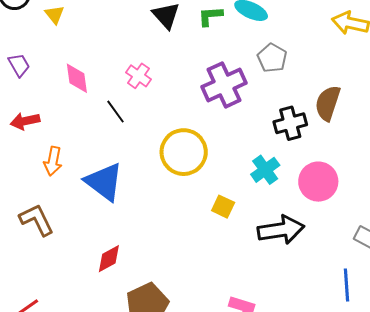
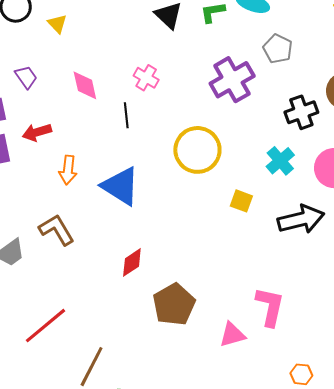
black line: (116, 112) -> (126, 115), turned 35

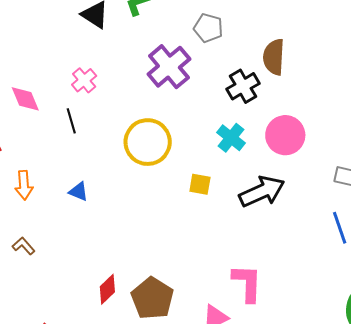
pink cross: (146, 78) -> (84, 80), turned 30
blue triangle: (121, 186) -> (79, 192), size x0.5
brown L-shape: (57, 230) -> (24, 246), size x0.6
red diamond: (132, 262) -> (107, 289), moved

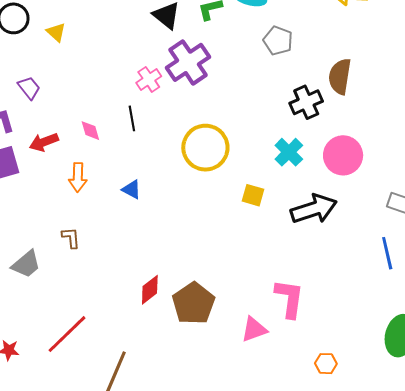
purple cross: (169, 67) -> (188, 62), moved
pink diamond: (25, 99) -> (90, 131), moved, size x0.7
brown L-shape: (24, 246) -> (71, 238), turned 30

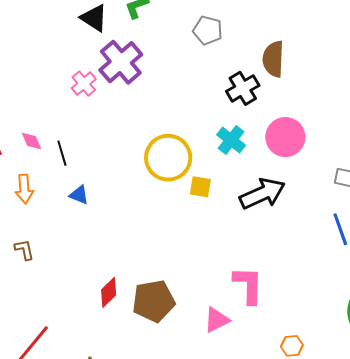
black line: (132, 118) -> (62, 153), moved
yellow circle: (205, 148) -> (168, 158), moved
brown pentagon: (194, 303) -> (154, 301), turned 30

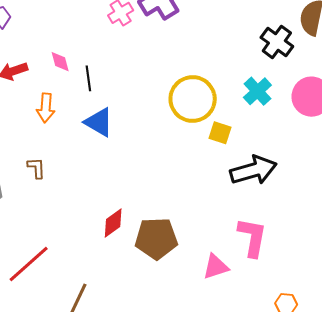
black cross: (243, 88) -> (277, 42), turned -32
black arrow: (262, 194) -> (253, 170), moved
blue triangle: (79, 195) -> (99, 122), size x1.5

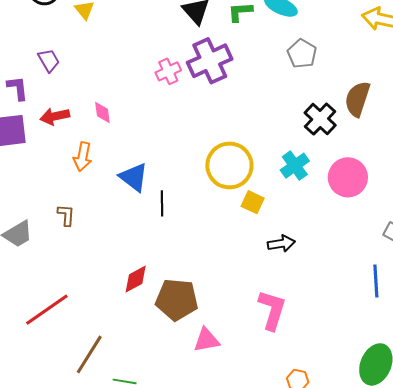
black line: (88, 78) -> (162, 203), moved
black arrow: (253, 170) -> (281, 244), size x0.6
pink triangle: (216, 267) -> (206, 340), moved

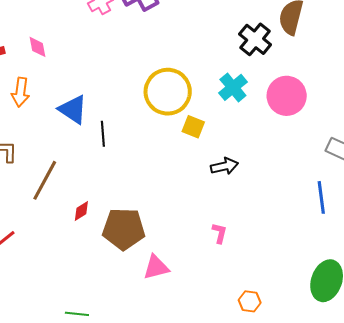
red diamond: (136, 279) -> (81, 211), size x0.7
pink L-shape: (272, 310) -> (220, 233), size x0.5
brown line: (89, 354) -> (45, 180), moved

